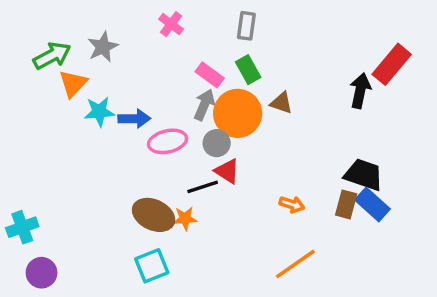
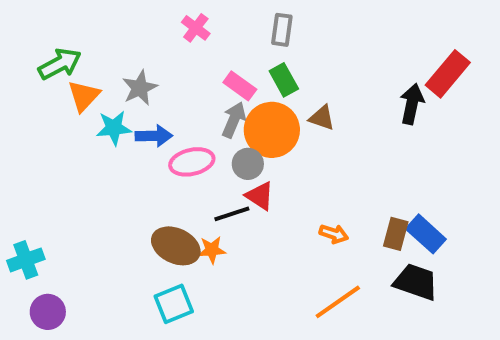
gray star: (103, 47) -> (140, 88), moved
black trapezoid: (364, 175) -> (416, 282), moved

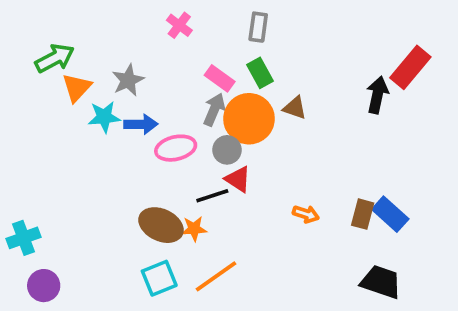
black trapezoid: (416, 282) -> (381, 282), moved
orange line: (338, 302) -> (216, 276), moved

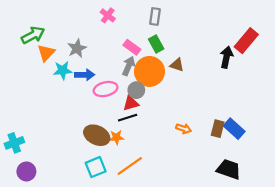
red triangle: (238, 179) -> (131, 103), moved, turned -49

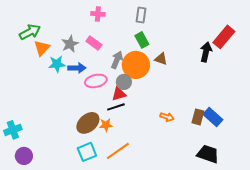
pink cross: (108, 15) -> (98, 14), turned -32
pink rectangle: (132, 47) -> (94, 43), moved
brown ellipse: (97, 135) -> (88, 123), turned -65

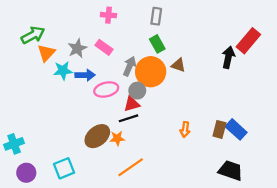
orange arrow: (167, 117) -> (185, 129), turned 80
cyan square: (87, 152) -> (64, 168), moved

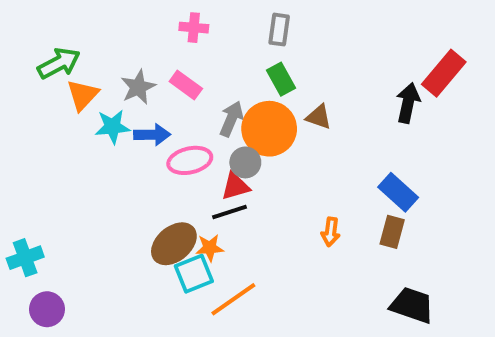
blue rectangle: (236, 129) -> (398, 192), moved
cyan square: (64, 168) -> (194, 274), moved

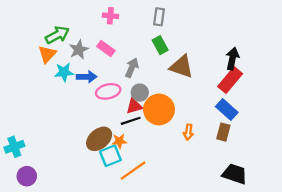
green arrow: (59, 63) -> (57, 35), moved
red rectangle: (444, 73) -> (230, 80), moved
brown triangle: (319, 117) -> (182, 67), size x1.6
orange circle: (269, 129) -> (159, 109), moved

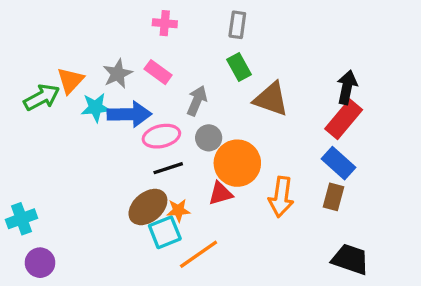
green arrow: (57, 35) -> (42, 97), moved
blue arrow: (87, 77) -> (129, 114), size x1.4
red triangle: (134, 106) -> (220, 193), moved
black line: (131, 121) -> (168, 168), moved
orange arrow: (188, 132) -> (281, 197), size x1.6

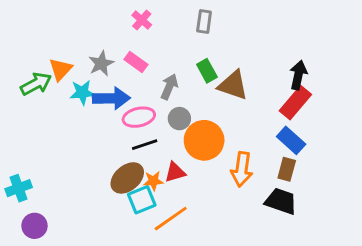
pink cross: (165, 23) -> (142, 20), turned 36
green rectangle: (239, 67) -> (207, 71), moved
red triangle: (220, 193) -> (175, 172), moved
black trapezoid: (350, 259) -> (281, 201), moved

